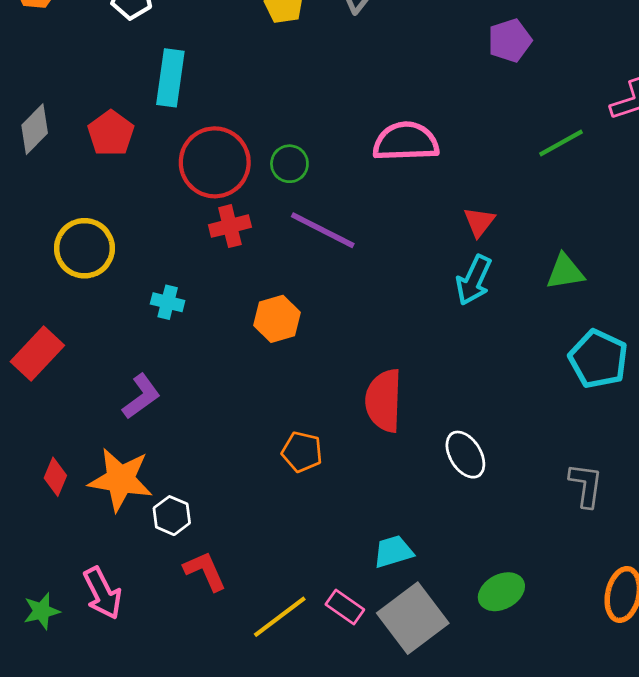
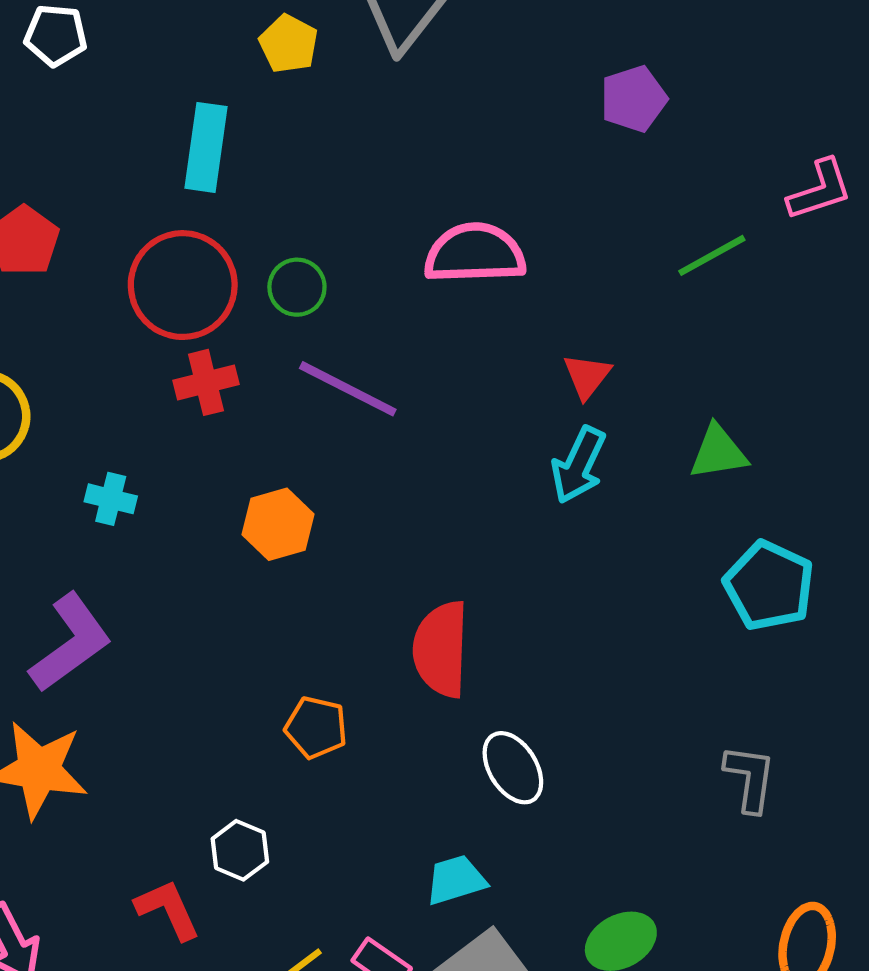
cyan rectangle: (170, 78) -> (206, 147), moved
purple L-shape: (141, 396) -> (71, 643), size x1.4
white ellipse: (465, 455) -> (513, 768), moved
white hexagon: (172, 516) -> (240, 850), moved

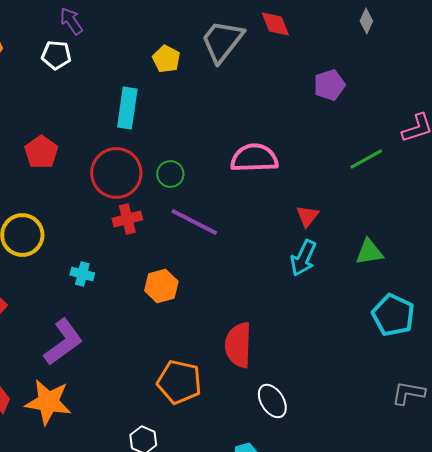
orange pentagon: (316, 727) -> (179, 382), size x1.5
gray L-shape: (750, 778) -> (408, 393), moved, turned -88

